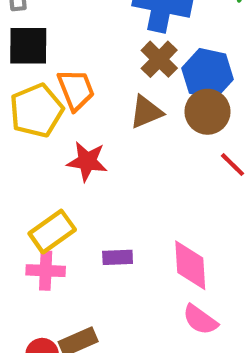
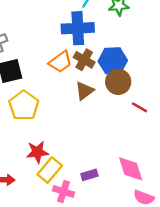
orange trapezoid: (76, 90) -> (60, 62), moved, turned 90
red star: (87, 161) -> (37, 152), moved
pink cross: (46, 271) -> (63, 191), moved, turned 30

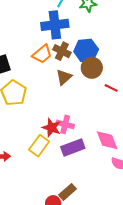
red star: (37, 152) -> (51, 128), moved, turned 30
purple rectangle: (89, 175) -> (73, 148), size x1.6
pink cross: (63, 191) -> (65, 124), moved

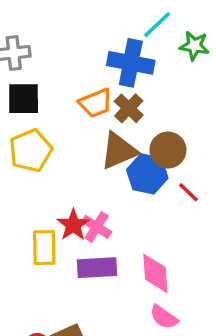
blue hexagon: (86, 50) -> (147, 174), moved
brown triangle: (64, 77) -> (119, 151), size x1.4
yellow rectangle: (39, 146) -> (44, 248), turned -55

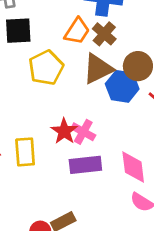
orange trapezoid: (96, 103) -> (77, 31), turned -32
yellow pentagon: (31, 151) -> (46, 68), moved
yellow rectangle: (44, 248) -> (25, 152), moved

